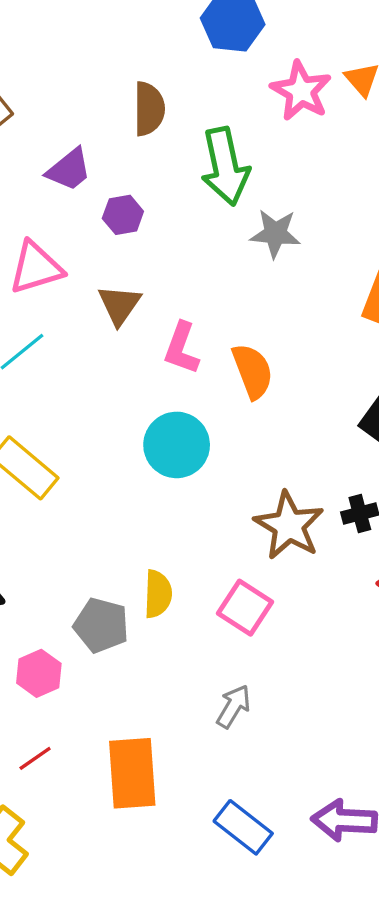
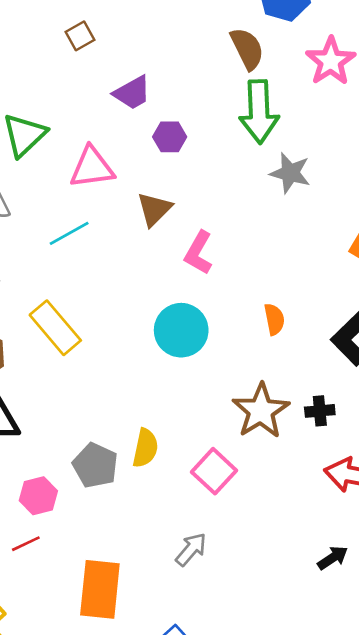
brown semicircle: (149, 109) -> (247, 49), moved, turned -36
orange semicircle: (253, 371) -> (274, 319), moved, size x0.7
red line: (35, 758) -> (26, 544), moved

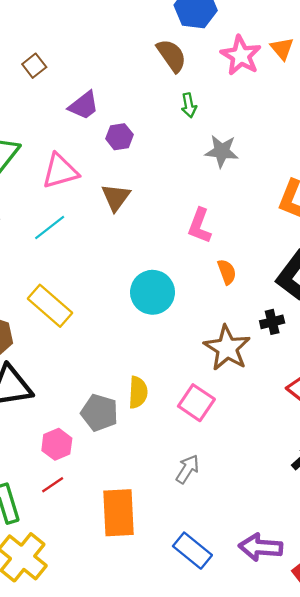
green arrow: (259, 112) -> (189, 105), size x0.5
pink L-shape: (198, 253) -> (200, 226), moved
black cross: (320, 411) -> (272, 322), moved

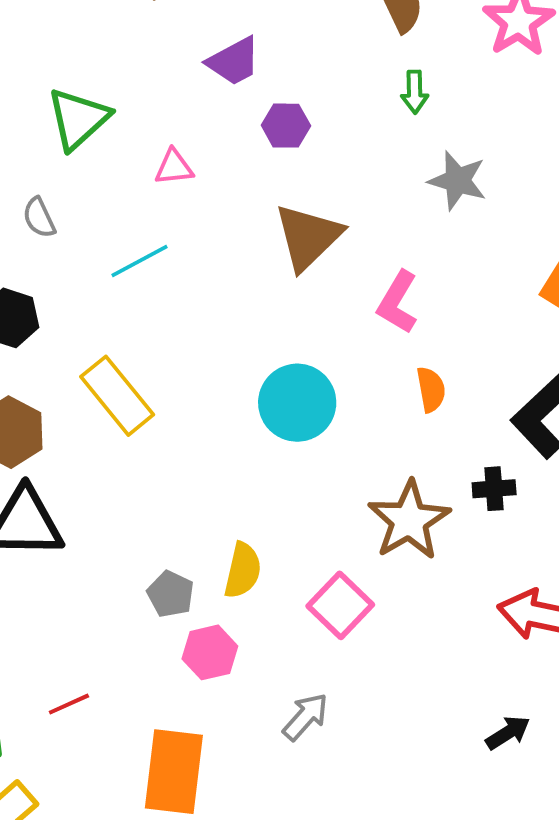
pink triangle: (60, 171) -> (174, 167), size x0.6
brown triangle: (116, 197) -> (308, 237), moved, size x1.4
gray pentagon: (99, 413) -> (171, 594), size x0.7
pink hexagon: (57, 444) -> (210, 652), moved

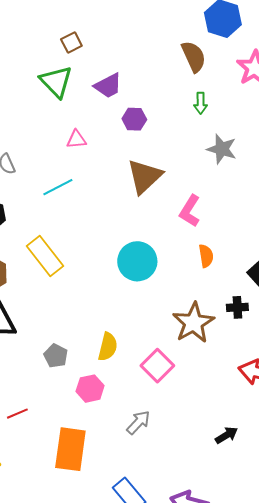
green triangle: (78, 119) -> (56, 82), moved, turned -33
gray pentagon: (171, 594) -> (56, 356), moved
black arrow: (508, 733) -> (226, 435), moved

